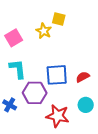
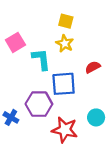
yellow star: (44, 31) -> (65, 44), moved
cyan L-shape: (18, 69) -> (41, 59), moved
red semicircle: (83, 77) -> (93, 67), moved

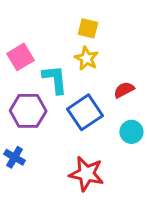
blue square: (64, 84) -> (85, 112), turned -30
purple hexagon: (39, 104) -> (28, 111), moved
cyan circle: (96, 117) -> (131, 132), moved

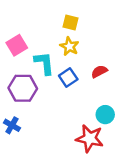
blue square: (85, 112) -> (68, 77), moved, size x0.7
cyan circle: (131, 132) -> (105, 115), moved
red star: (86, 174) -> (90, 138), moved

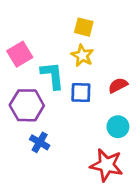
blue square: (68, 77) -> (81, 93), turned 36
cyan circle: (105, 115) -> (118, 127), moved
blue cross: (12, 125) -> (40, 142), moved

